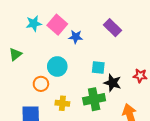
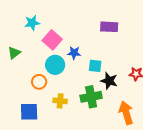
pink square: (57, 25) -> (52, 40), moved
purple rectangle: (113, 28) -> (109, 27), turned -42
blue star: (76, 37) -> (74, 53), moved

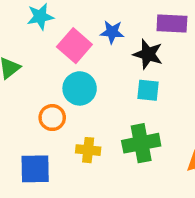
blue star: (74, 53) -> (112, 32), moved
black star: (109, 81) -> (148, 54), moved

